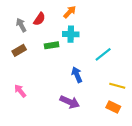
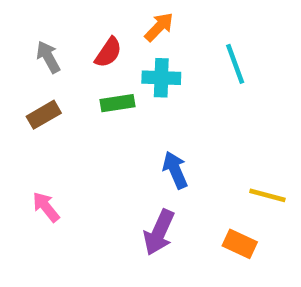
red semicircle: (39, 19) -> (108, 52), moved
cyan line: (103, 54) -> (235, 64), moved, turned -72
purple arrow: (70, 102) -> (159, 232), turned 90
orange rectangle: (113, 107) -> (240, 244), moved

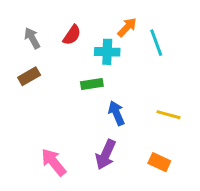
orange arrow: (159, 27) -> (127, 27), moved
green rectangle: (118, 103) -> (92, 84), moved
yellow line: (267, 195) -> (168, 115), moved
pink arrow: (46, 207) -> (54, 162), moved, size x1.4

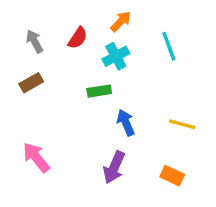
orange arrow: (127, 27) -> (121, 21), moved
cyan cross: (107, 52) -> (116, 56), turned -30
pink arrow: (54, 162) -> (36, 157), moved

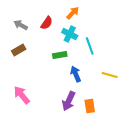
gray arrow: (35, 41) -> (21, 25), turned -32
cyan line: (169, 46) -> (90, 46), moved
cyan cross: (116, 56) -> (70, 34), turned -35
orange rectangle: (172, 176) -> (90, 106), moved, turned 56

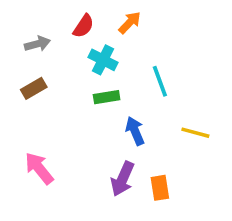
red semicircle: (47, 23) -> (83, 26), moved
gray arrow: (21, 25) -> (37, 44), turned 136
cyan cross: (70, 34) -> (103, 60), moved

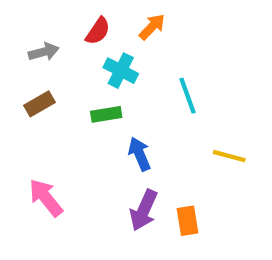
green rectangle: (107, 97) -> (106, 114), moved
blue arrow: (135, 131) -> (140, 154), moved

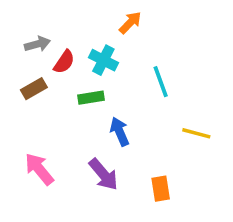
red semicircle: (98, 31) -> (64, 62), moved
purple arrow: (144, 210) -> (103, 174), moved, turned -64

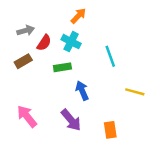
orange arrow: (130, 23) -> (78, 16), moved

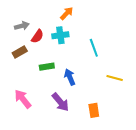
cyan cross: (71, 42) -> (60, 35), turned -35
green rectangle: (62, 67) -> (47, 67), moved

